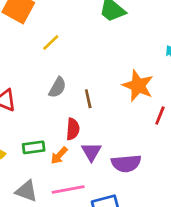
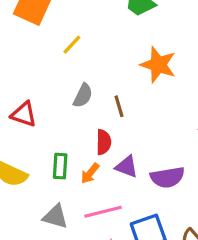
orange star: (138, 86) -> (158, 65), moved
green rectangle: (34, 147) -> (60, 166), turned -75
purple triangle: (91, 152) -> (127, 167), turned -35

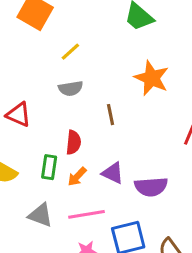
gray semicircle: (83, 96) -> (71, 88), moved, turned 50
red semicircle: (104, 142) -> (73, 142), moved

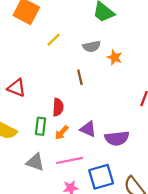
orange star: (152, 78) -> (115, 57), size x0.6
gray semicircle: (71, 88) -> (92, 46), moved
brown line: (110, 115) -> (80, 77), moved

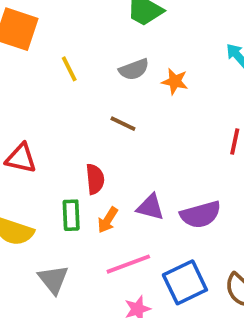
yellow line: (54, 40) -> (69, 69), turned -63
brown line: (80, 77) -> (123, 124), turned -42
gray triangle: (35, 162) -> (53, 279), moved, turned 42

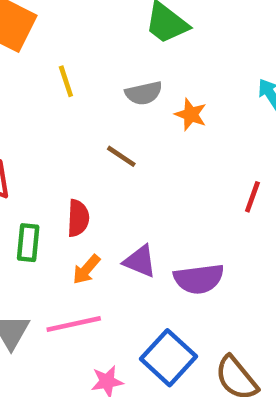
green rectangle: (71, 215) -> (28, 243), moved
pink line: (128, 264) -> (74, 324), moved
blue square: (185, 282) -> (169, 358), turned -30

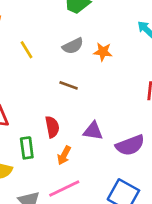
purple triangle: (140, 261) -> (93, 131), moved

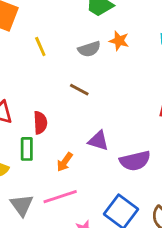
orange star: (103, 52) -> (119, 41), moved
red semicircle: (52, 127) -> (40, 123), moved

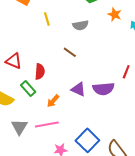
orange star: (119, 41) -> (115, 14), moved
green rectangle: (27, 149) -> (28, 89), turned -49
purple semicircle: (135, 161) -> (103, 89), moved

